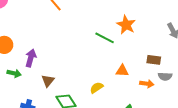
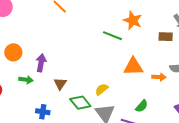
brown rectangle: (154, 60) -> (166, 37), moved
orange triangle: (122, 71) -> (133, 67), size x1.5
yellow semicircle: (97, 88) -> (102, 89), moved

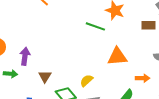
orange arrow: (159, 77) -> (143, 78), moved

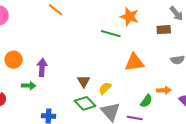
brown triangle: (45, 76) -> (84, 81), moved
orange arrow: (143, 78) -> (164, 90), moved

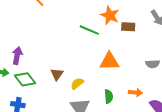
brown rectangle: (164, 30) -> (128, 27), moved
green semicircle: (146, 101) -> (109, 96), moved, turned -48
green diamond: (85, 103) -> (25, 79), moved

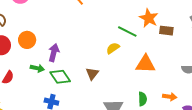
yellow semicircle: (77, 84) -> (113, 48), moved

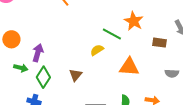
brown rectangle: (166, 31) -> (159, 43), moved
green diamond: (60, 77) -> (43, 77), turned 65

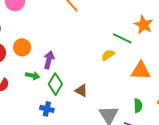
brown triangle: (76, 75) -> (81, 91), moved, turned -40

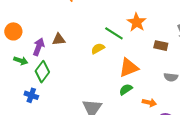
orange triangle: (141, 71) -> (129, 68), turned -30
brown triangle: (81, 91) -> (59, 39), moved, turned -40
green semicircle: (138, 106) -> (126, 89), moved, turned -128

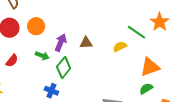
brown triangle: (59, 39) -> (86, 43), moved

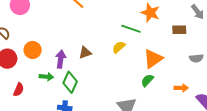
green semicircle: (146, 89) -> (147, 80), moved

